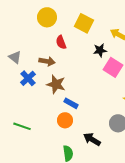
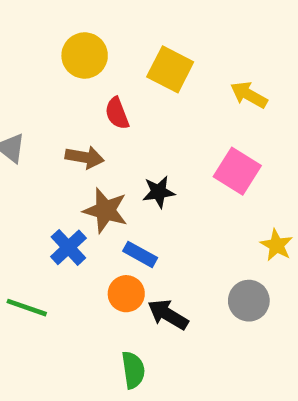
black star: (100, 50) -> (159, 192), moved
blue cross: (28, 78) -> (68, 247), moved
black arrow: (92, 139) -> (168, 315), moved

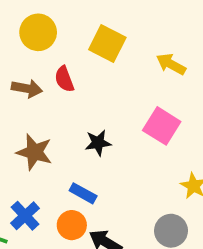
brown arrow: (85, 157) -> (27, 88), moved
brown star: (105, 210) -> (34, 152), moved
blue cross: (68, 247) -> (25, 216), moved

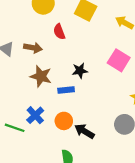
brown arrow: (27, 88) -> (33, 48), moved
blue rectangle: (83, 193) -> (66, 90), moved, turned -35

